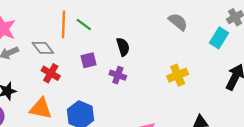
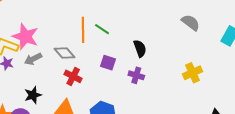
purple square: (88, 60) -> (108, 63), turned 35

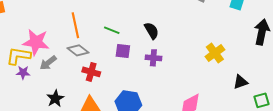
green line: (102, 29) -> (112, 30), moved
orange line: (83, 30) -> (75, 25), moved
yellow cross: (193, 73) -> (215, 53), moved

